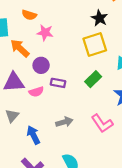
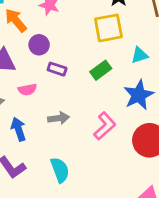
pink semicircle: (36, 92) -> (27, 90), moved
pink L-shape: (102, 123) -> (105, 126), turned -105

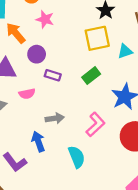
cyan triangle: (140, 55) -> (125, 51), moved
blue arrow: (18, 129) -> (38, 141), moved
cyan semicircle: (60, 170) -> (77, 157), moved

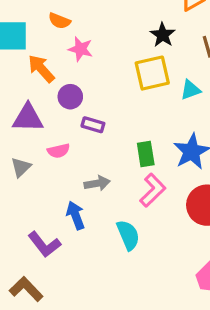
green rectangle: (91, 76) -> (146, 154), moved, turned -60

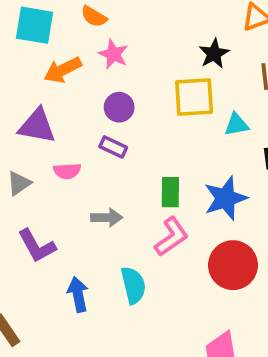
orange arrow: (41, 69) -> (63, 70), turned -84
purple circle: (70, 97) -> (119, 107), moved
blue arrow: (76, 215) -> (78, 294), moved
purple L-shape: (44, 244) -> (37, 246), moved

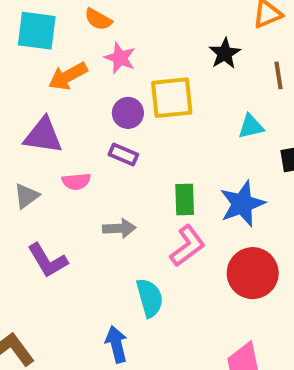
yellow square: (194, 97) -> (172, 98), moved
blue arrow: (78, 294) -> (116, 344), moved

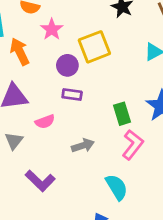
pink star: (120, 58) -> (52, 29), turned 30
orange arrow: (68, 76) -> (20, 52), turned 108

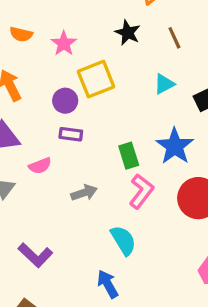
pink star: (52, 29) -> (64, 43), moved
purple L-shape: (40, 181) -> (35, 255), moved

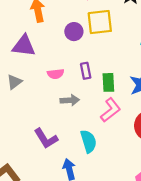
purple rectangle: (71, 134) -> (86, 71), moved, turned 56
pink semicircle: (40, 166) -> (56, 74), moved
purple L-shape: (35, 255) -> (46, 138), moved

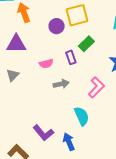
green rectangle: (108, 82) -> (86, 44), moved, turned 56
purple L-shape: (46, 138) -> (43, 133), moved

